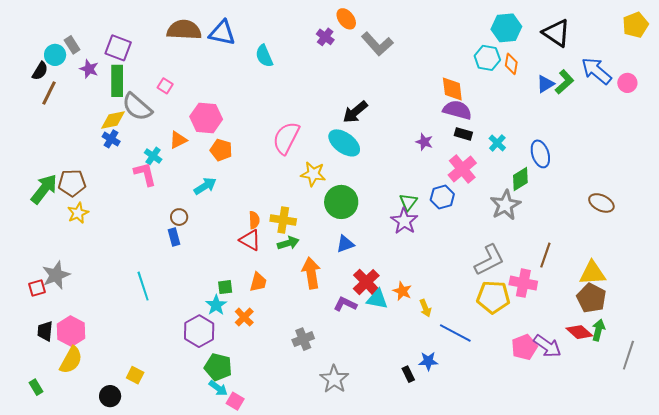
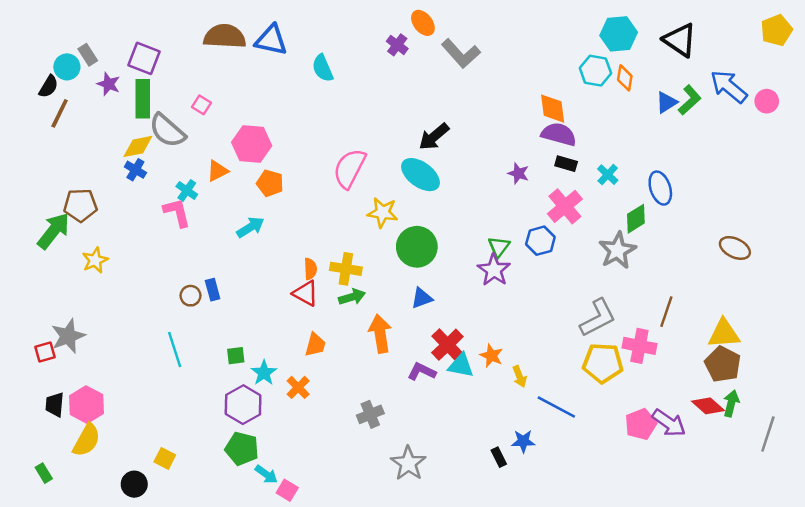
brown pentagon: (72, 183) -> (80, 205), moved
brown circle: (179, 217) -> (190, 296), moved
green square: (225, 287) -> (236, 356), moved
green pentagon: (218, 367) -> (242, 449), moved

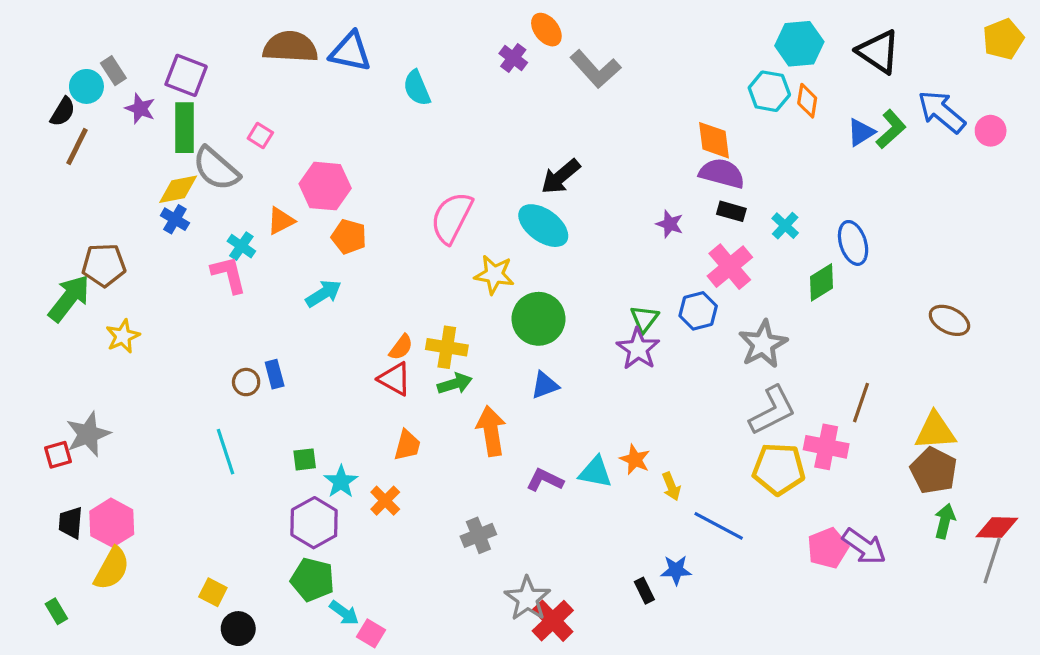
gray star: (617, 250) -> (763, 344), moved
orange semicircle: (310, 269) -> (401, 347), turned 40
red cross: (447, 345) -> (553, 621), moved
red diamond: (708, 406) -> (997, 527), moved, turned -40
black circle: (134, 484) -> (238, 629), moved

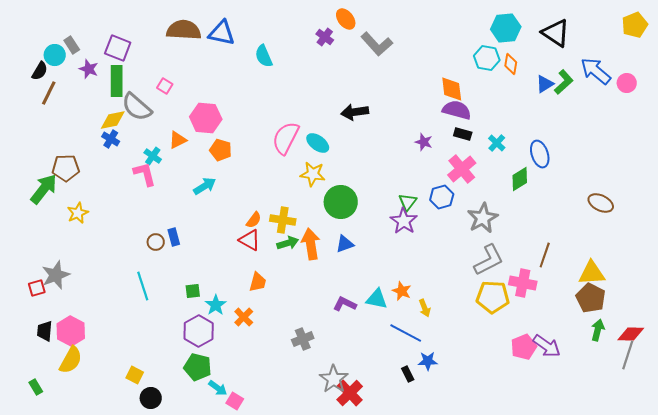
black arrow: (561, 177) -> (355, 112), turned 32
cyan ellipse: (543, 226) -> (318, 143), moved, size x0.7
orange arrow: (491, 431) -> (311, 244), moved
blue line: (719, 526) -> (406, 333), moved

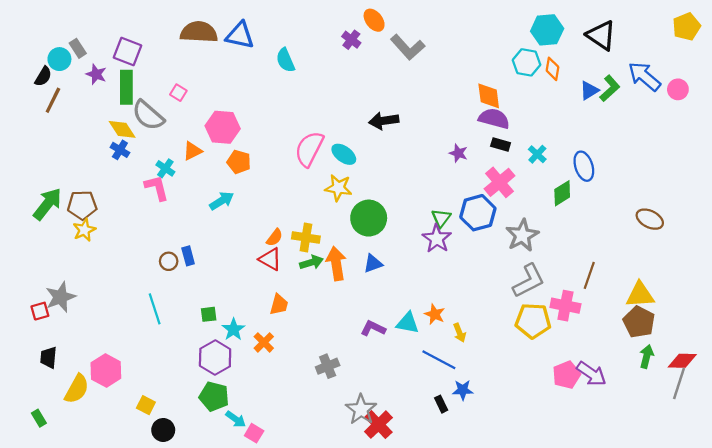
yellow diamond: (113, 120) -> (122, 129), turned 68
brown pentagon: (66, 168) -> (82, 205), moved
blue hexagon: (442, 197) -> (478, 213), size x1.4
pink hexagon: (71, 331) -> (106, 371), moved

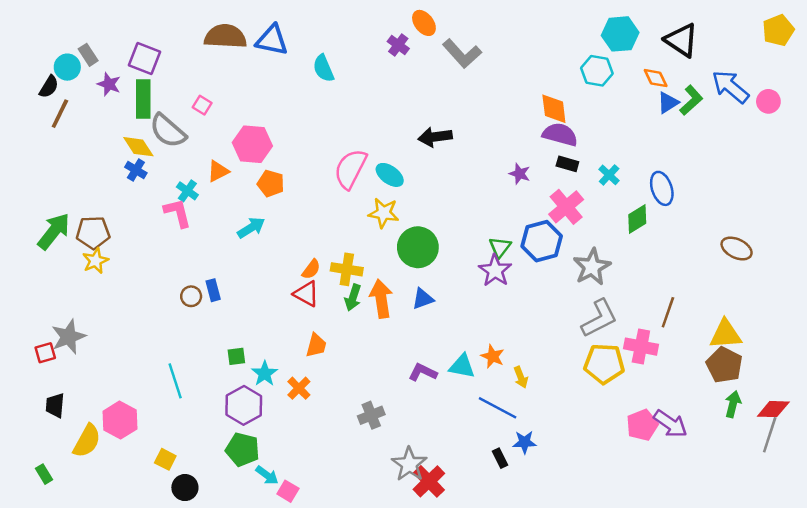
orange diamond: (552, 69) -> (656, 78), moved, turned -35
green arrow: (311, 262) -> (353, 298), turned 125
cyan line: (155, 309) -> (175, 381), moved

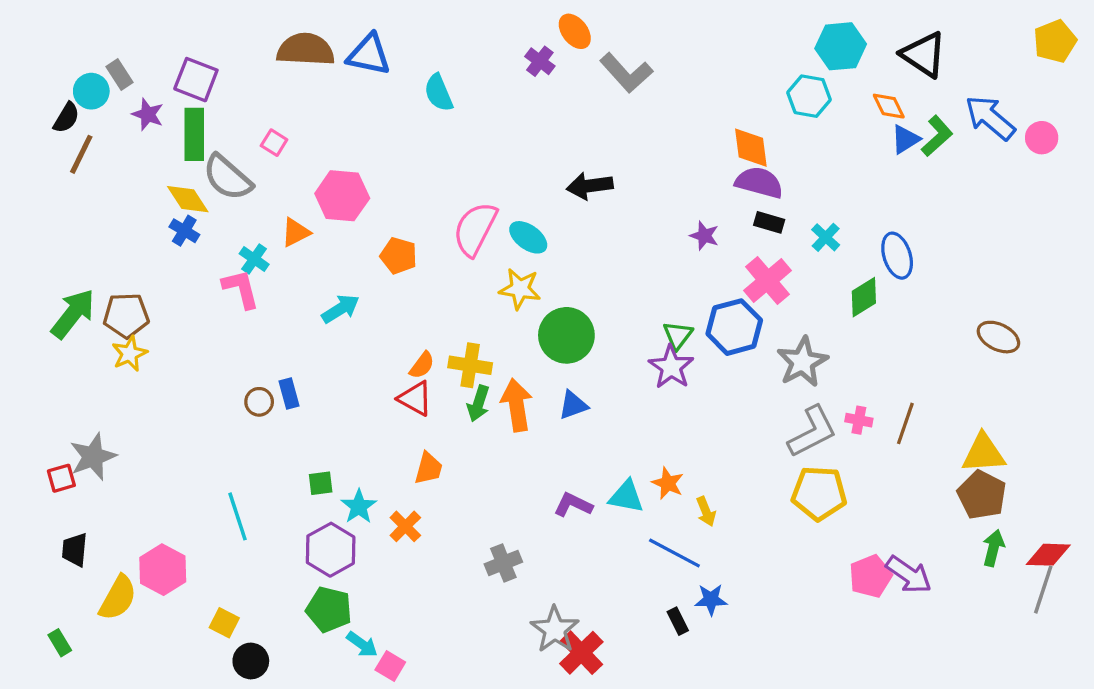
orange pentagon: (271, 184) -> (399, 256), moved
pink cross: (641, 347) -> (859, 420), moved, size x0.6

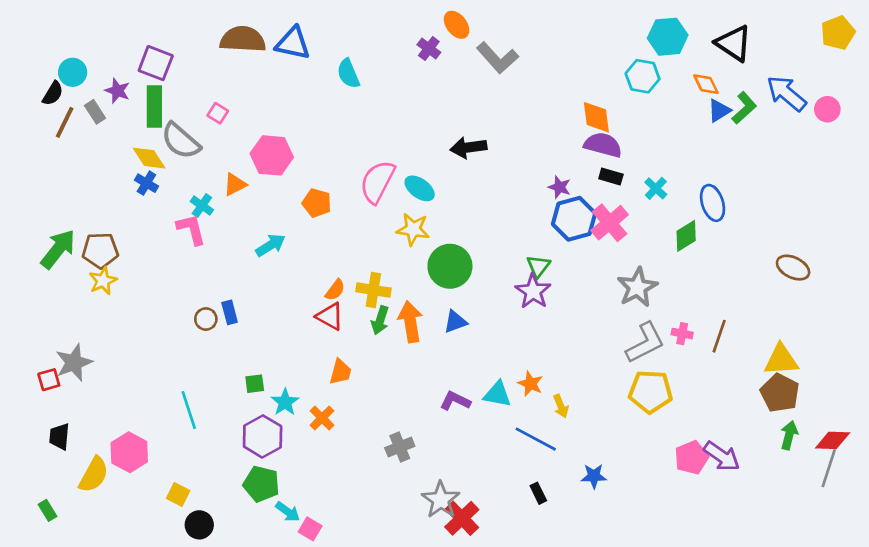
gray rectangle: (120, 75) -> (95, 112), moved
blue hexagon: (734, 327) -> (574, 219), moved
blue star: (711, 600) -> (594, 476), moved

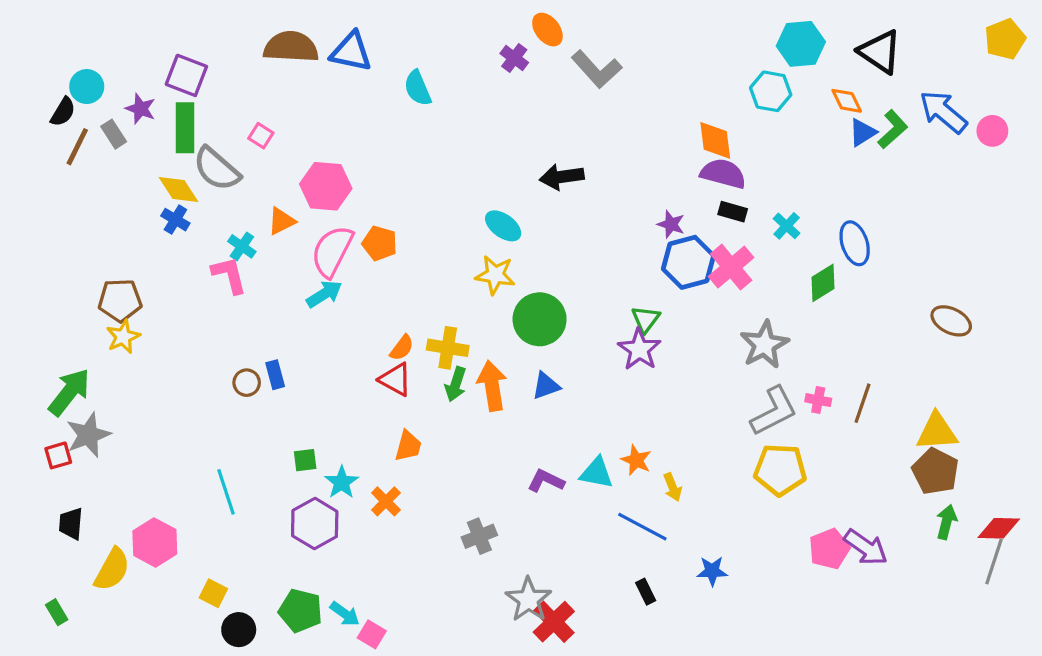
pink semicircle: (377, 182) -> (332, 251), moved
green arrow: (58, 249) -> (69, 392), moved
green pentagon: (261, 484) -> (300, 611), moved

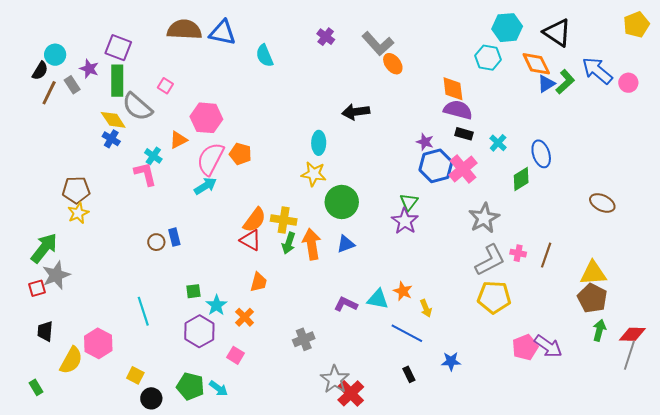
orange ellipse: (547, 30) -> (393, 64), moved
orange diamond: (847, 101) -> (536, 64), size x1.4
cyan ellipse: (503, 226) -> (319, 143), turned 55
orange semicircle: (402, 348) -> (255, 220), size x1.5
pink square: (372, 634) -> (236, 355), moved

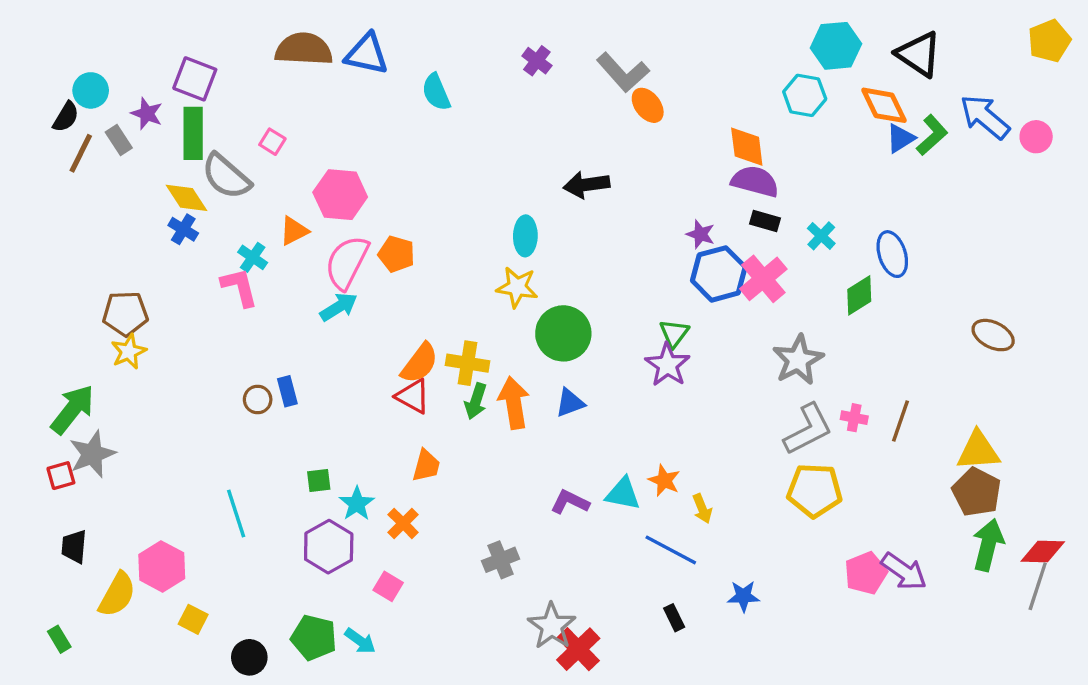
green arrow: (599, 330) -> (988, 545), size x1.4
yellow square: (135, 375) -> (193, 619), moved

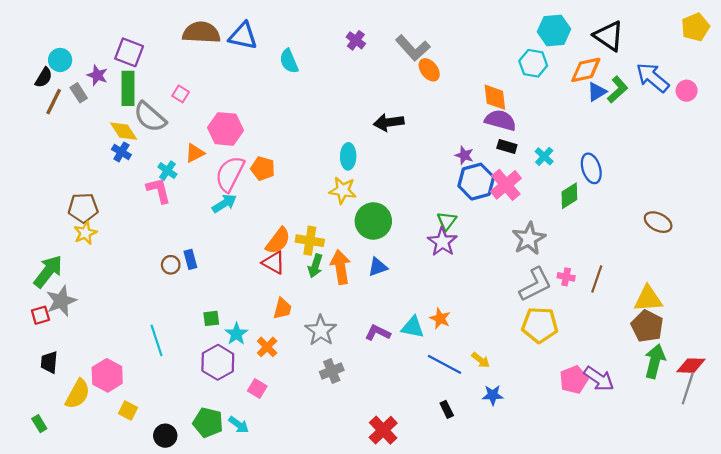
orange diamond: (884, 105) -> (586, 70), turned -76
yellow arrow: (702, 509) -> (481, 360), moved, turned -30
gray star: (552, 626) -> (321, 330), moved

